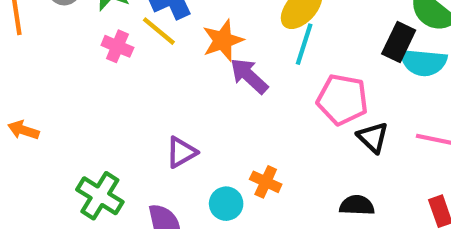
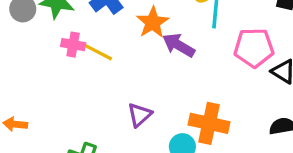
yellow line: (159, 31) -> (98, 52), moved
orange cross: (266, 182) -> (209, 123), size x1.6

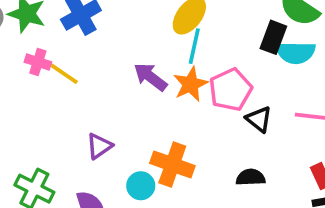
orange star: (153, 22) -> (191, 84), moved
pink pentagon: (254, 48) -> (230, 90), turned -30

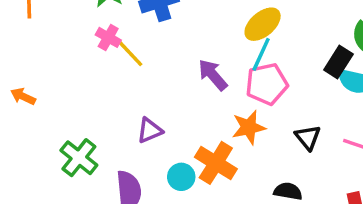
orange star: (191, 84) -> (249, 127), moved
pink pentagon: (230, 90) -> (267, 84), moved

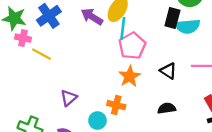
pink cross: (108, 37) -> (23, 38), moved
purple arrow: (213, 75) -> (92, 17), moved
orange cross: (216, 163) -> (116, 105), size x0.7

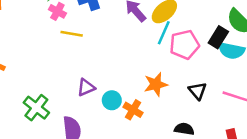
pink pentagon: (132, 46) -> (185, 45), moved
yellow line: (41, 54) -> (72, 34), turned -36
cyan circle: (97, 121) -> (112, 100), moved

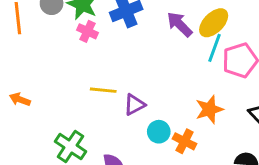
yellow line: (72, 34) -> (103, 90), moved
purple triangle: (86, 88) -> (134, 105), moved

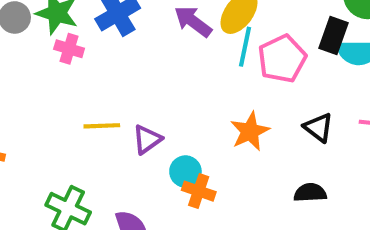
orange cross: (185, 141) -> (199, 191), moved

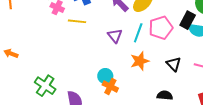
cyan line: (245, 47) -> (138, 33), moved
yellow line: (102, 126) -> (77, 21), moved
purple triangle: (147, 139) -> (115, 36), moved, turned -42

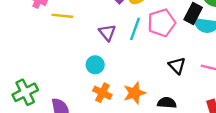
orange star: (140, 61) -> (134, 93), moved
cyan circle: (105, 76) -> (95, 65), moved
green cross: (45, 86) -> (25, 92), turned 30

